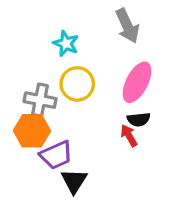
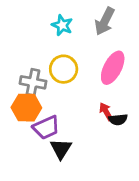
gray arrow: (127, 26) -> (105, 21), turned 52
cyan star: (66, 44) -> (62, 25), moved
black semicircle: (139, 119) -> (118, 120), moved

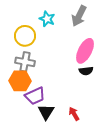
yellow circle: (64, 69) -> (25, 36), moved
red arrow: (106, 112) -> (74, 114), moved
black semicircle: (118, 120) -> (86, 71), moved

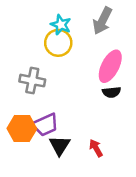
yellow circle: (25, 36) -> (58, 43), moved
orange hexagon: (20, 81) -> (22, 129), moved

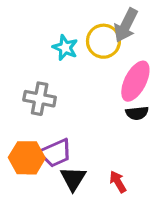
cyan star: (61, 25) -> (65, 48), moved
yellow circle: (58, 43) -> (103, 41), moved

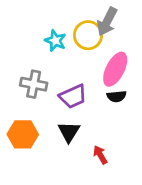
purple trapezoid: (56, 153) -> (73, 96), moved
black triangle: (73, 179) -> (69, 132), moved

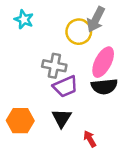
cyan star: (55, 41) -> (24, 19), moved
gray cross: (34, 84) -> (54, 66), moved
black semicircle: (117, 96) -> (104, 86), size x1.5

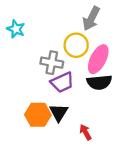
cyan star: (24, 19) -> (16, 29), moved
yellow circle: (79, 32) -> (76, 45), moved
orange hexagon: (20, 121) -> (38, 115), moved

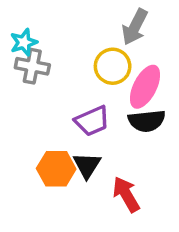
cyan star: (16, 29) -> (24, 42), turned 30
gray cross: (52, 63) -> (32, 66), moved
red arrow: (85, 132) -> (126, 194), size x1.5

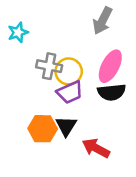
gray cross: (32, 66) -> (49, 66), moved
yellow circle: (113, 66) -> (69, 71), moved
red arrow: (126, 194) -> (96, 148), turned -32

